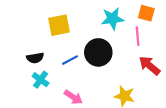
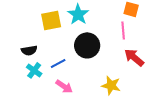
cyan star: (112, 19) -> (78, 14), moved, turned -30
blue line: (70, 60) -> (58, 63), moved

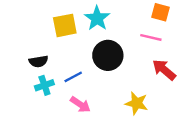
pink line: (123, 30) -> (151, 37), turned -72
cyan cross: (34, 70) -> (44, 85), turned 35

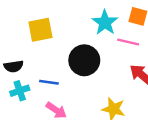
cyan star: (97, 18) -> (105, 23), moved
blue line: (73, 77) -> (49, 82), turned 36

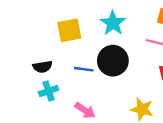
cyan star: (105, 23) -> (113, 23), moved
blue line: (49, 82) -> (84, 69), moved

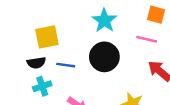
yellow square: (69, 30) -> (47, 37), moved
blue line: (84, 69) -> (66, 65), moved

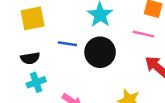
yellow square: (47, 37) -> (33, 18), moved
blue line: (66, 65) -> (67, 44), moved

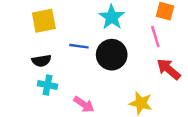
pink line: (143, 34) -> (155, 37), turned 60
cyan cross: (36, 82) -> (47, 85), turned 30

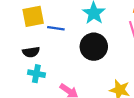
blue line: (79, 46) -> (56, 28), moved

